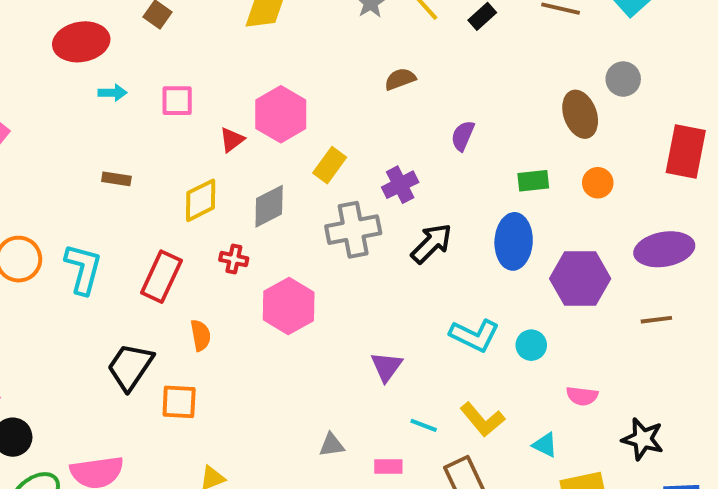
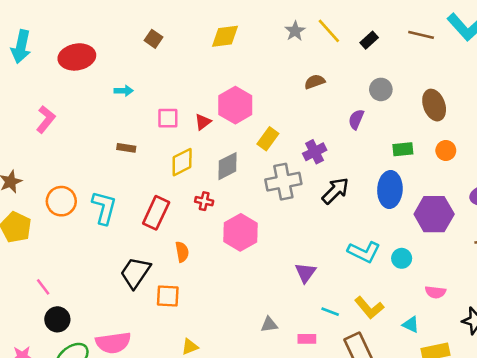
red ellipse: (81, 42) -> (77, 57), moved
gray circle: (623, 79) -> (381, 89), moved
pink square: (177, 101) -> (168, 118), moved

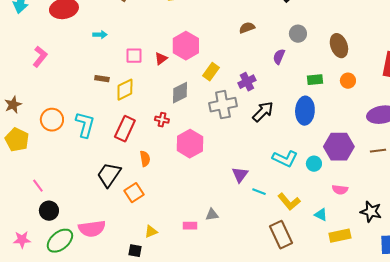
yellow diamond: (182, 162) -> (125, 90), moved
purple hexagon: (434, 214) -> (339, 147), moved
orange square: (168, 296) -> (134, 193), turned -36
cyan line: (330, 312) -> (259, 192), moved
pink rectangle: (307, 339) -> (190, 226), moved

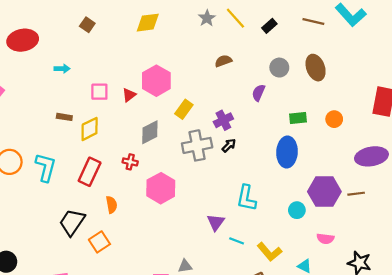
brown ellipse: (339, 46) -> (316, 68), moved
black arrow: (263, 112) -> (229, 145), moved, size x0.6
brown line: (378, 151) -> (356, 194), moved
cyan L-shape: (285, 159) -> (246, 198), moved, turned 75

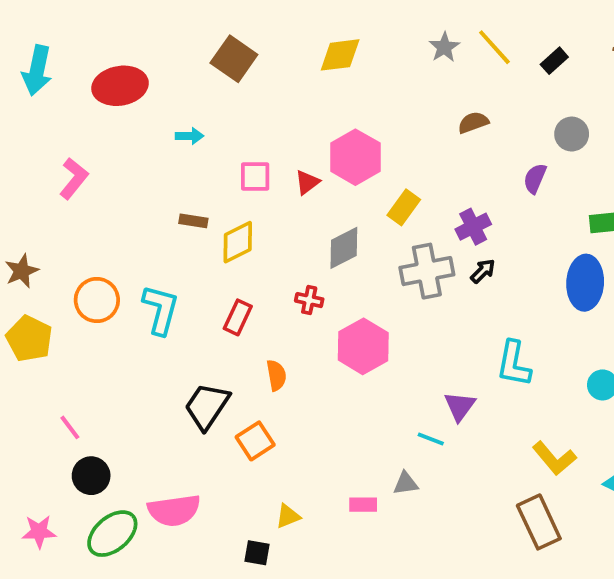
brown square: (87, 25) -> (234, 59), size x1.6
red rectangle: (90, 172) -> (238, 317), size x0.7
cyan line: (237, 241) -> (431, 439), moved

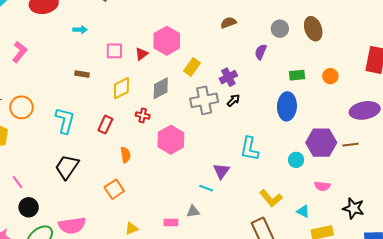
yellow diamond: (238, 242) -> (121, 88), moved
orange circle: (97, 300) -> (22, 107), moved
black trapezoid: (207, 406) -> (67, 167), moved

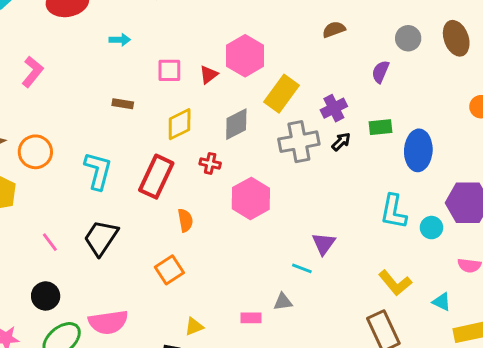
yellow rectangle: (192, 67) -> (281, 94), size x1.4
green rectangle: (297, 75) -> (380, 127), moved
red rectangle: (105, 125) -> (156, 177), size x1.6
cyan L-shape: (250, 149) -> (394, 212), moved
pink line: (17, 182) -> (50, 242), moved

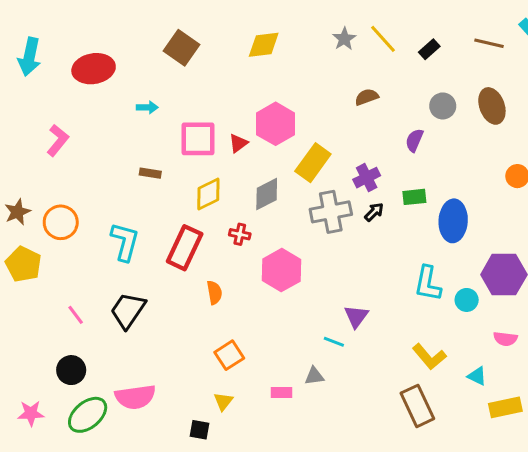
pink square: (169, 70) -> (198, 139), size x1.5
orange square: (169, 270) -> (229, 355), moved
yellow triangle: (194, 327) -> (223, 401), turned -30

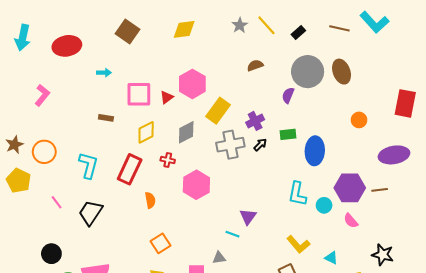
gray circle: (443, 106) -> (308, 72), size x1.8
pink line: (76, 315) -> (57, 202), moved
pink semicircle: (505, 339) -> (351, 221), moved, turned 42

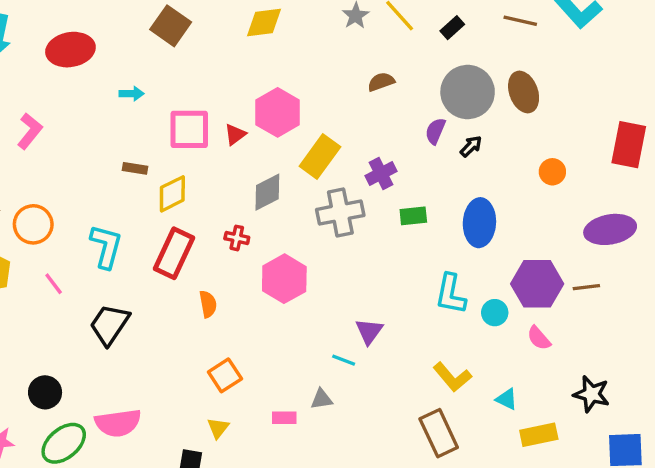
yellow diamond: (146, 132) -> (172, 194), moved
green rectangle: (288, 134) -> (413, 216), moved
black arrow: (260, 145) -> (471, 146), moved
pink line: (57, 202) -> (54, 284), moved

